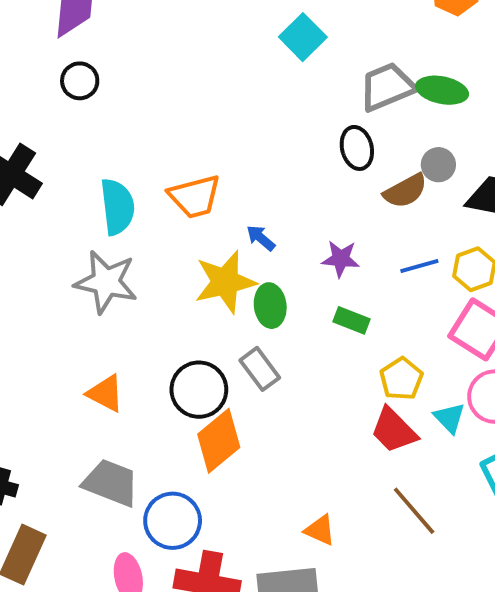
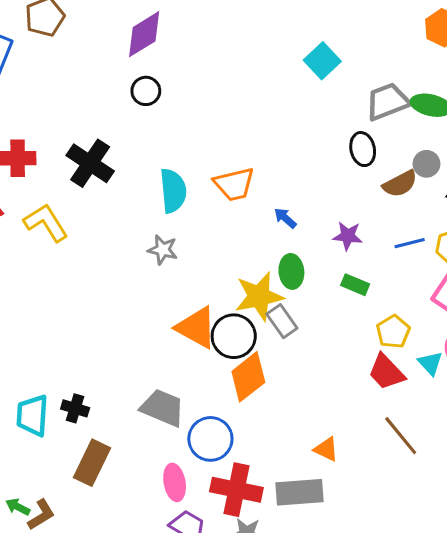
gray star: (106, 282) -> (163, 250), size x0.6
yellow star: (225, 282) -> (259, 296), moved
orange triangle: (105, 393) -> (196, 328), moved, size x1.4

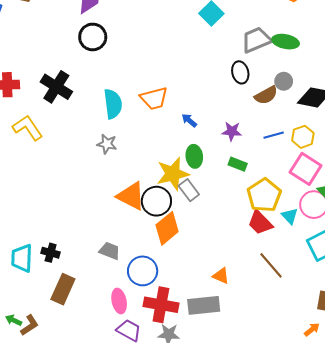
black circle: (146, 91) -> (93, 37), size x1.4
yellow pentagon: (393, 332) -> (264, 195), size x1.5
gray trapezoid: (163, 408) -> (110, 251), size x0.7

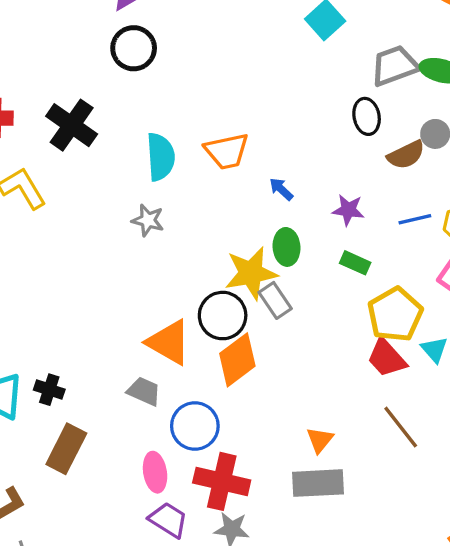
orange triangle: (131, 196) -> (169, 342), moved
orange triangle: (221, 276) -> (320, 440), turned 42
gray rectangle: (204, 305) -> (318, 483), moved

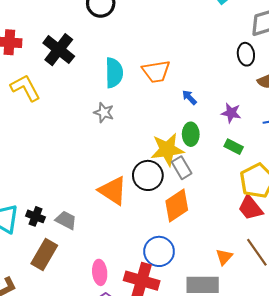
orange diamond: (237, 360) -> (177, 205), moved
gray trapezoid: (144, 391) -> (66, 220), moved
blue circle: (195, 426) -> (159, 251), moved
orange triangle: (320, 440) -> (224, 257), moved

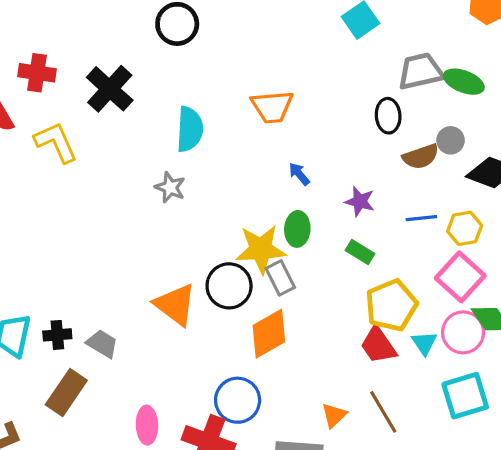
orange trapezoid: (156, 71) -> (272, 107), moved
black cross: (36, 216) -> (57, 335), turned -30

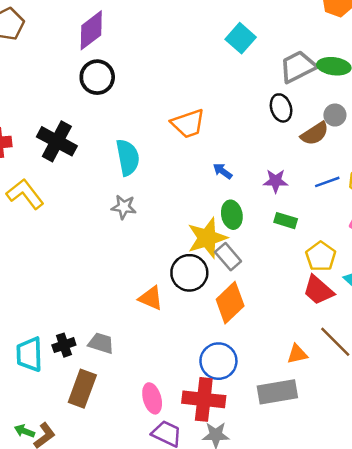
orange triangle: (175, 305) -> (151, 298), size x0.7
yellow pentagon: (391, 305) -> (321, 256), size x0.7
orange triangle: (334, 415) -> (297, 354), turned 45

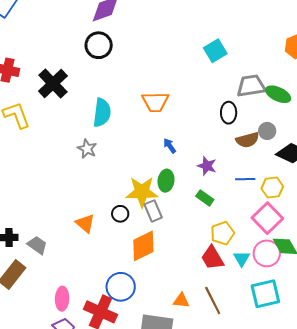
black circle: (189, 273) -> (120, 214), size x0.6

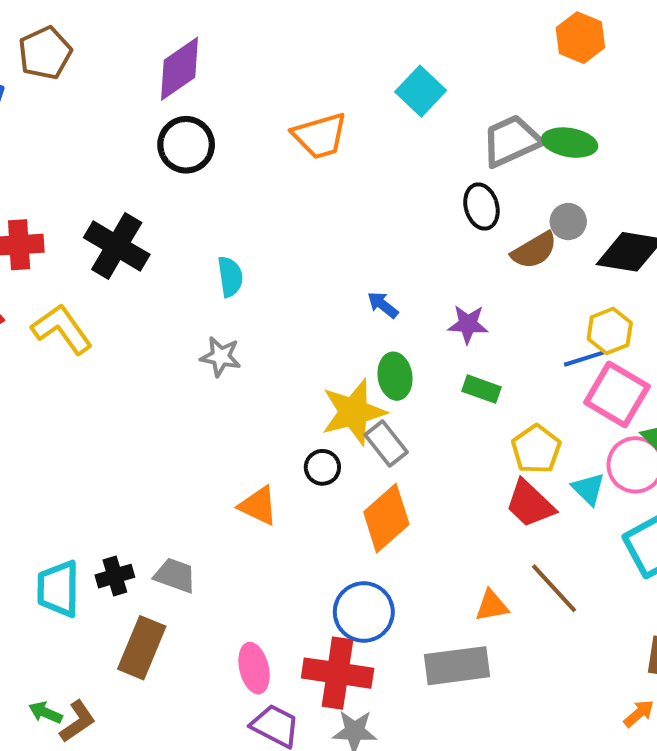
orange trapezoid: (155, 102) -> (320, 136), moved
cyan semicircle: (102, 113) -> (230, 277), size x0.7
blue line: (245, 179) -> (584, 359), moved

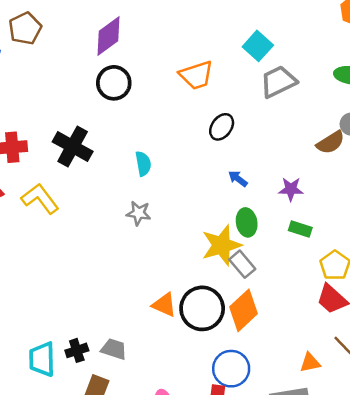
gray trapezoid: (511, 141) -> (278, 82), moved
black ellipse: (481, 207) -> (222, 127), moved, turned 52
black circle: (322, 467) -> (202, 308), moved, size x2.0

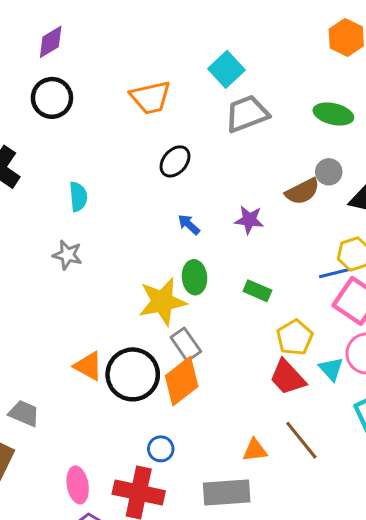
purple diamond: (109, 36) -> (51, 42), size x0.7
purple star: (291, 189) -> (249, 220), moved
gray rectangle: (242, 264) -> (186, 344), moved
blue circle: (231, 369) -> (161, 449), size x0.6

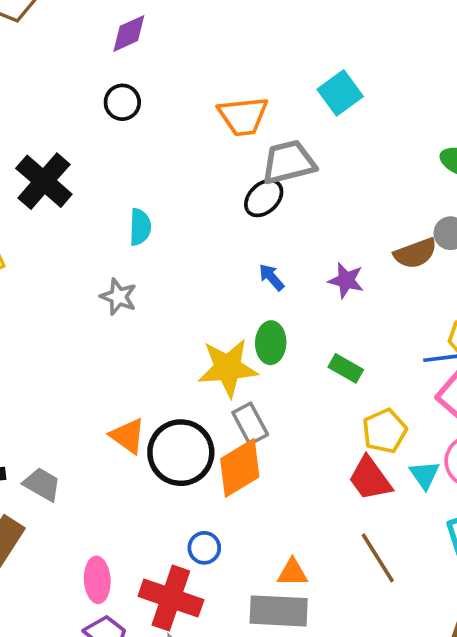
black circle: (52, 98) -> (122, 102), size x0.7
gray trapezoid: (247, 114) -> (289, 162), moved
orange triangle: (255, 450) -> (292, 573), moved

